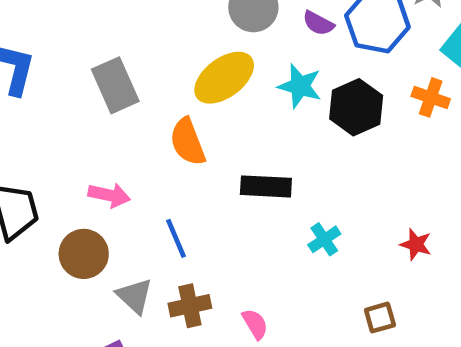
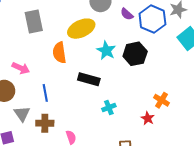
cyan star: (300, 86) -> (106, 50), moved
orange cross: (431, 97) -> (162, 100), moved

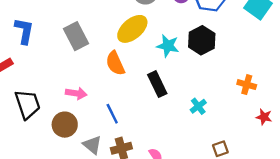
black rectangle: (89, 79) -> (157, 84), turned 65
cyan cross: (109, 108) -> (198, 106), moved
red star: (148, 118) -> (264, 117), moved

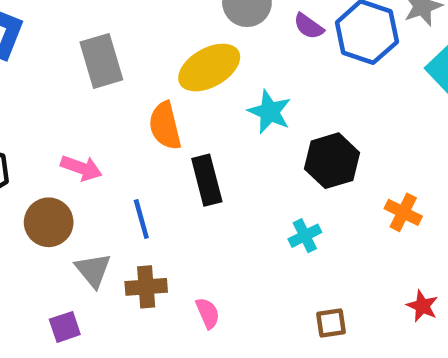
black hexagon: (202, 40) -> (332, 161), moved
black rectangle: (157, 84) -> (207, 180), moved
red star: (264, 117) -> (422, 306), moved

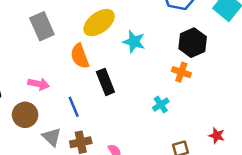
black hexagon: (332, 161) -> (193, 43), moved
orange cross: (403, 212) -> (181, 72), moved
red star: (422, 306) -> (217, 136), moved

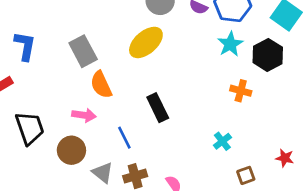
cyan star: (134, 42) -> (230, 44), moved, turned 30
black hexagon: (193, 43) -> (268, 55), moved
orange semicircle: (80, 56) -> (101, 85), moved
cyan cross: (161, 105) -> (222, 141), moved

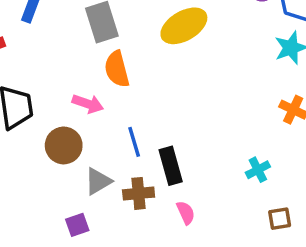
black rectangle: (158, 108) -> (171, 166), moved
gray triangle: (103, 173) -> (98, 181), turned 40

